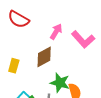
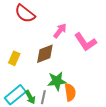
green star: (60, 83) -> (57, 81), turned -30

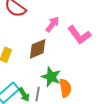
green star: (57, 81) -> (51, 77), turned 30

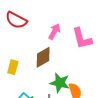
pink L-shape: (79, 35) -> (82, 38), turned 30

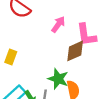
brown diamond: (43, 57) -> (75, 51), moved

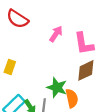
brown diamond: (75, 51) -> (86, 70), moved

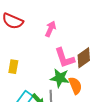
pink L-shape: (84, 44) -> (65, 58), moved

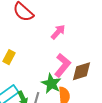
pink L-shape: (65, 58) -> (62, 65), turned -140

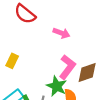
pink arrow: (58, 32) -> (61, 33), turned 70

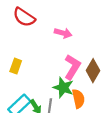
brown diamond: (87, 72) -> (93, 71), turned -35

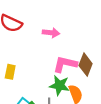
pink L-shape: (72, 67) -> (65, 64), turned -100

